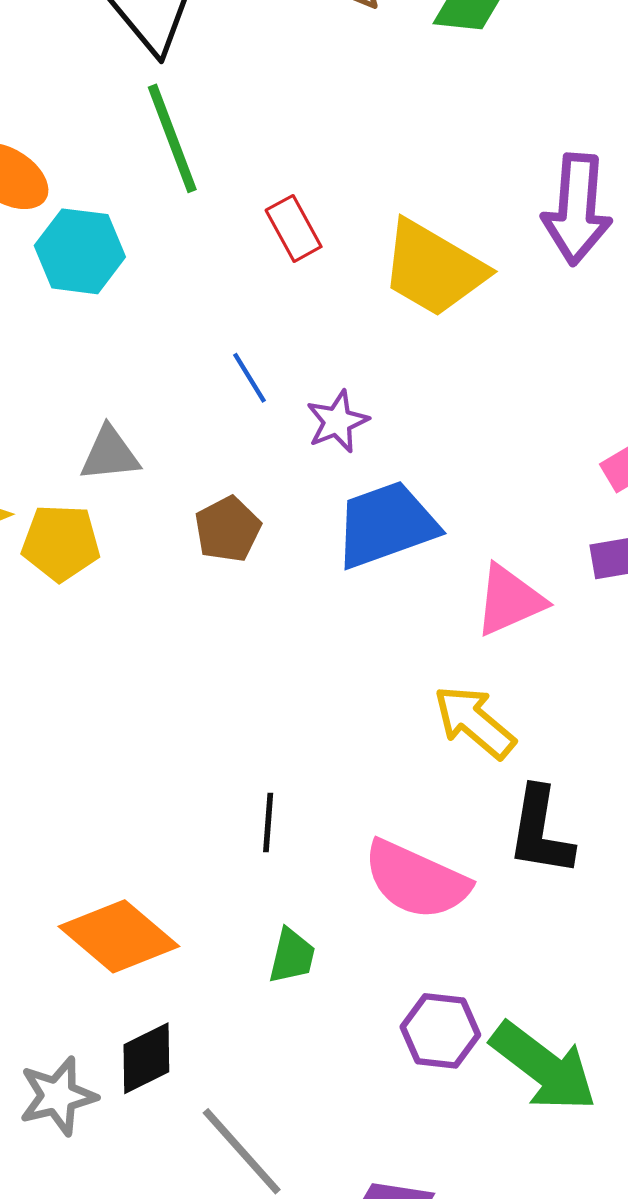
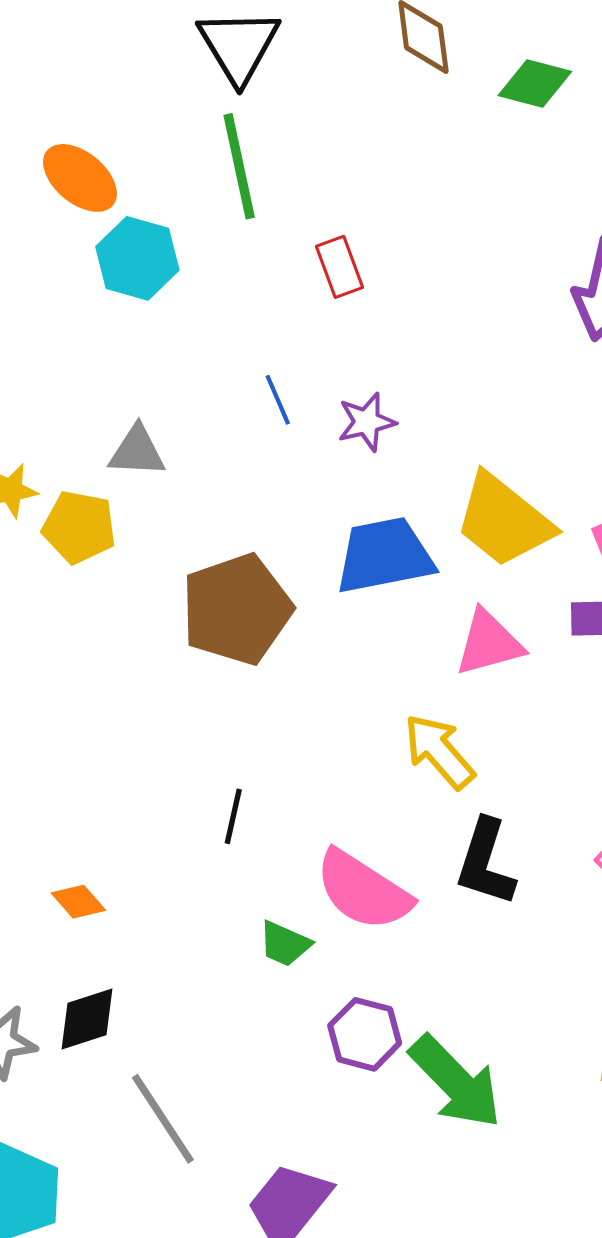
yellow trapezoid: (433, 268) -> (504, 520), moved
purple star: (337, 421) -> (367, 422), moved
brown pentagon: (228, 529) -> (237, 609), moved, size x1.8
orange diamond: (119, 936) -> (78, 902), size x0.5
green trapezoid: (292, 956) -> (285, 944), moved, turned 92

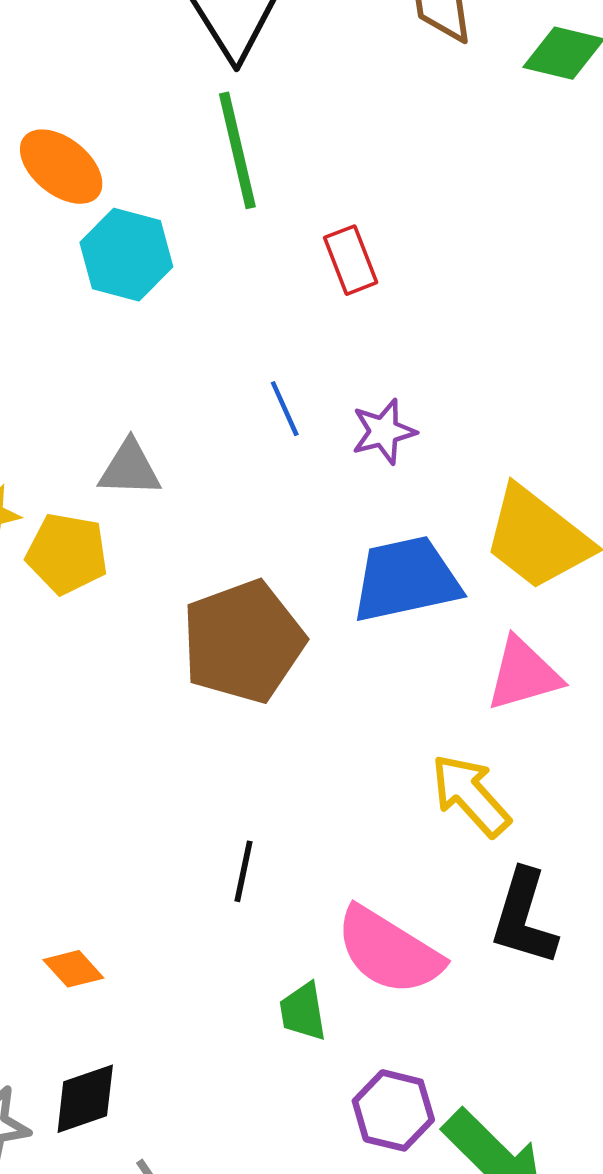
green trapezoid: (285, 944) -> (303, 1012), turned 58

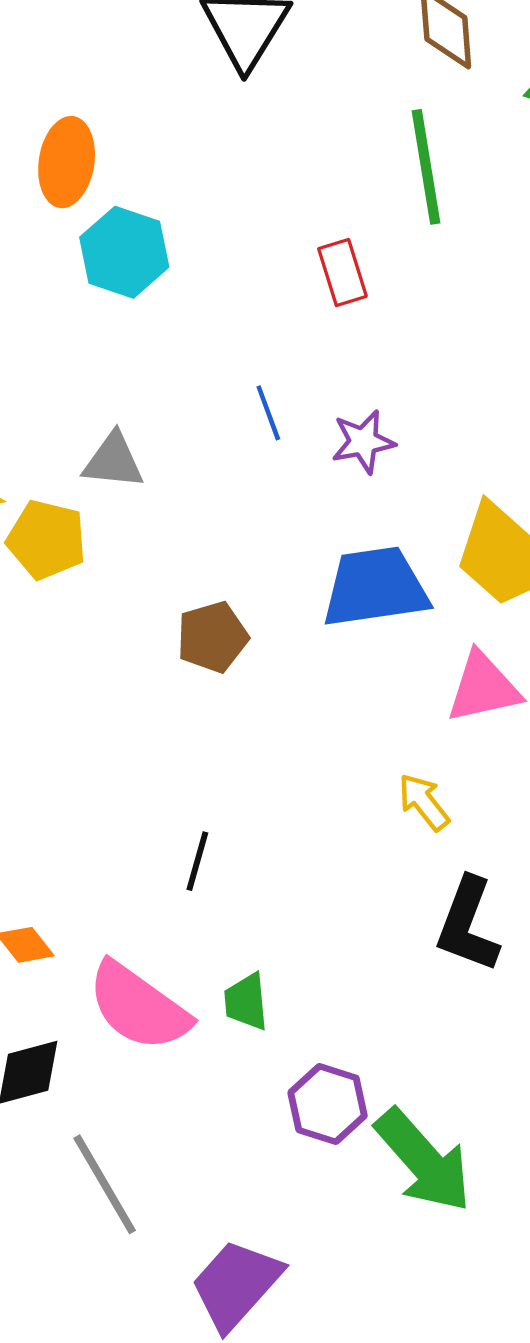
green line: (237, 150) -> (426, 167), moved
orange ellipse: (61, 167) -> (67, 162), turned 56
brown pentagon: (243, 642) -> (212, 637), size x0.6
yellow arrow: (470, 795) -> (424, 802), size x0.7
pink semicircle: (389, 951) -> (139, 1007), moved

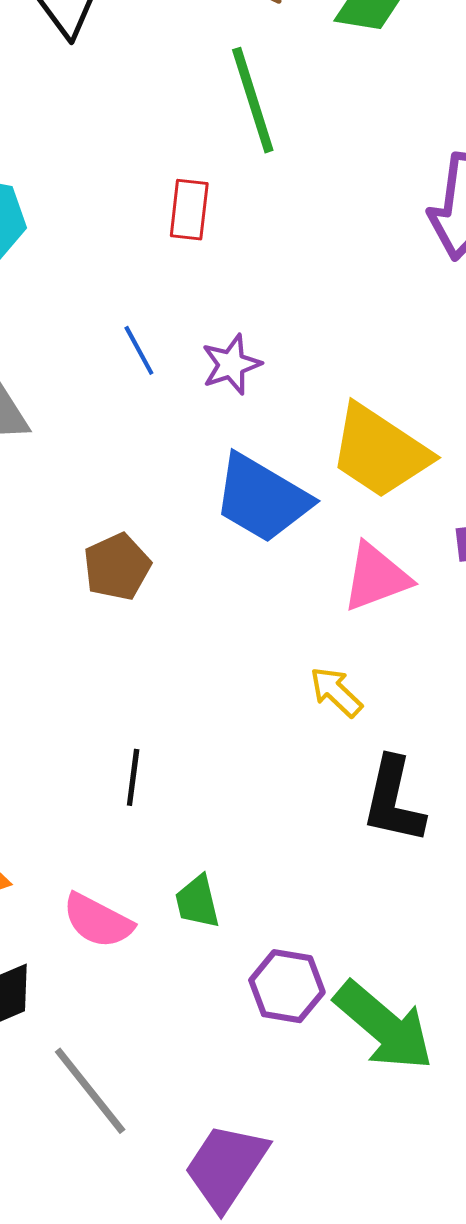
red rectangle: (342, 272) -> (189, 210), turned 32
blue trapezoid: (375, 587) -> (262, 498), turned -133
pink semicircle: (139, 1007) -> (98, 921), size x0.7

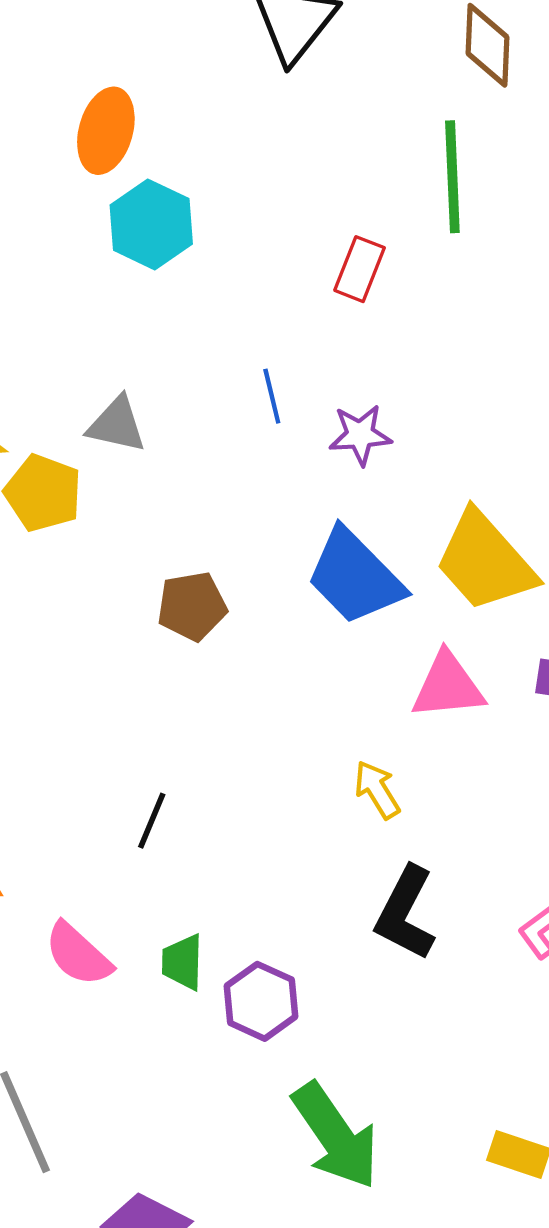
purple hexagon: (287, 986) -> (261, 1001), moved

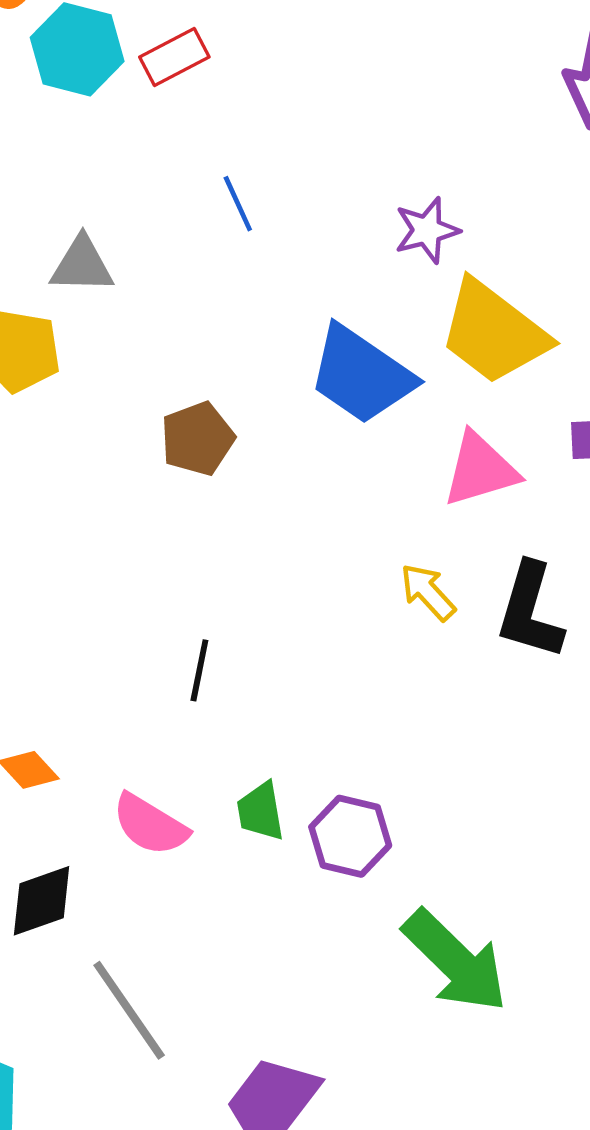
red rectangle: (360, 269) -> (174, 57), moved, turned 52
purple star: (360, 435) -> (427, 230), moved
black L-shape: (405, 913) -> (530, 611), moved

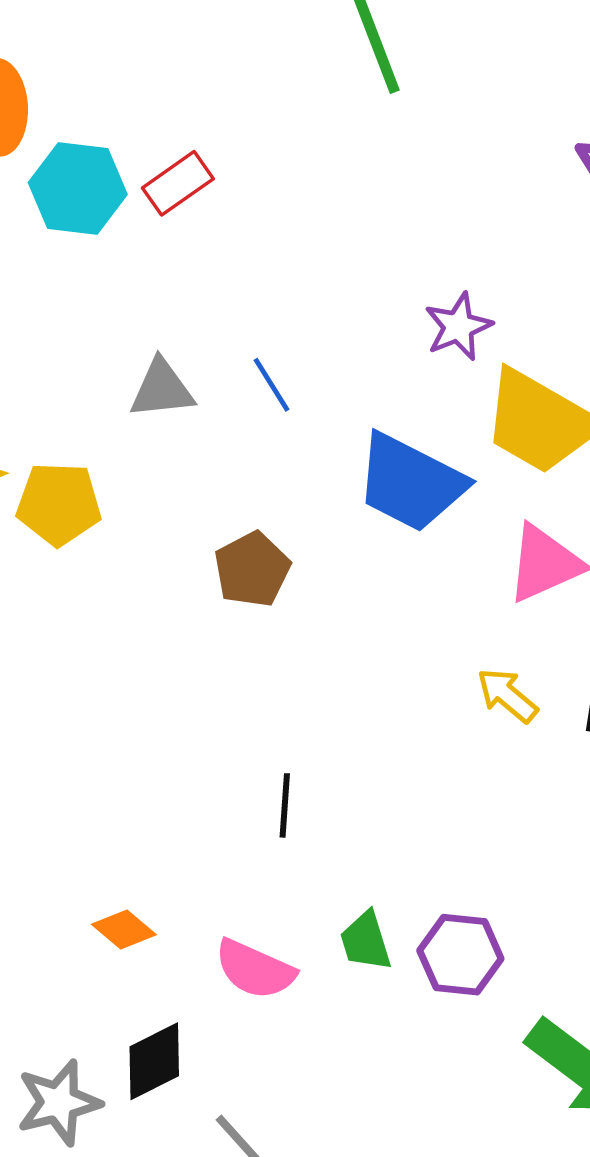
blue line: (238, 204) -> (272, 385), moved
gray triangle: (82, 265) -> (162, 389), moved

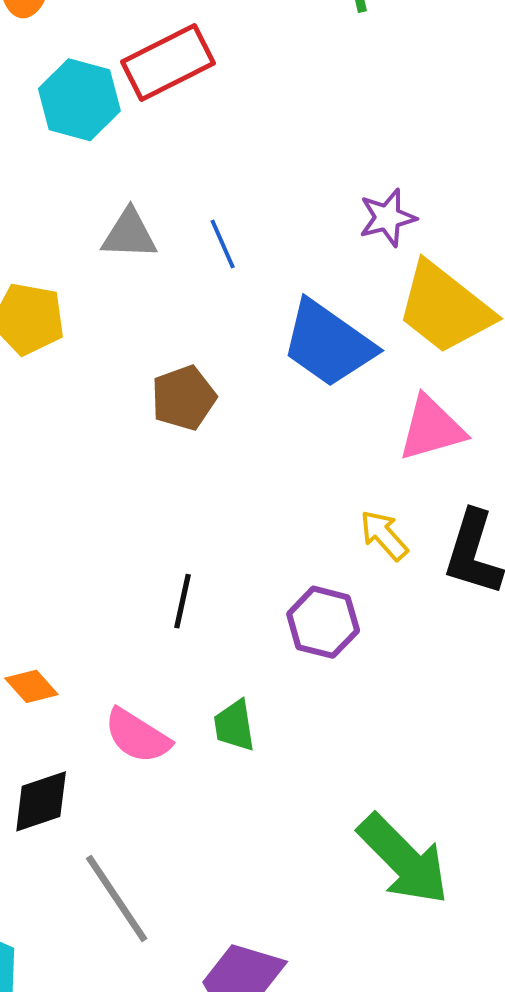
red rectangle: (178, 183) -> (168, 62), size x1.5
cyan hexagon: (78, 188) -> (79, 100), moved
purple hexagon: (460, 955) -> (323, 622), moved

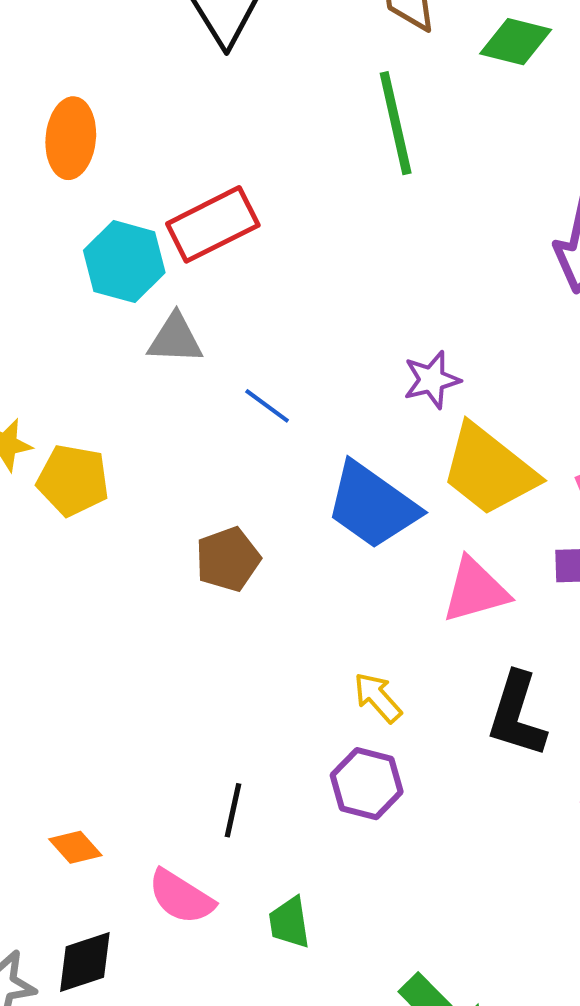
gray triangle: (129, 234) -> (175, 339), moved
blue line: (223, 244) -> (267, 406), turned -30
yellow arrow: (384, 535) -> (378, 697), moved
black line: (183, 601) -> (233, 810), moved
green trapezoid: (234, 726) -> (289, 923), moved

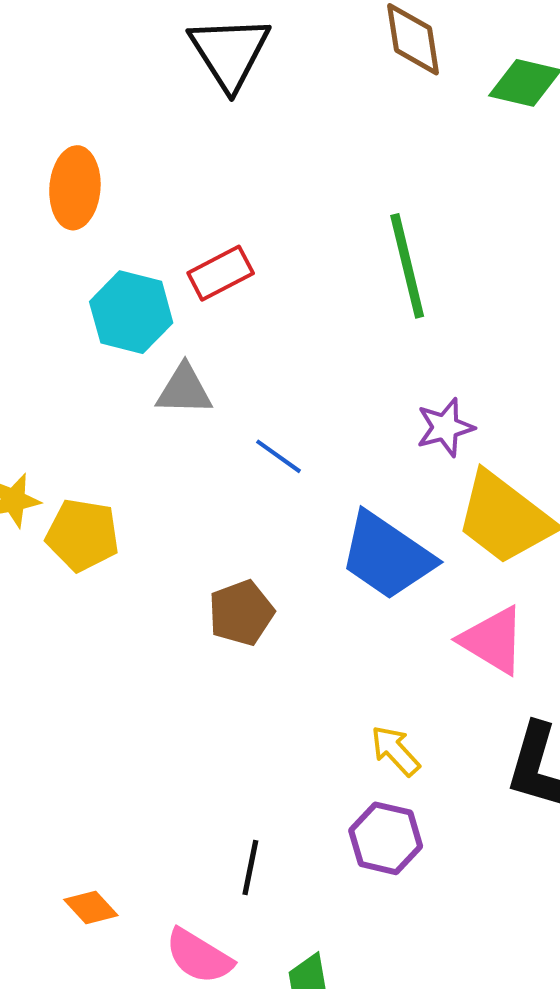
green line: (396, 123) -> (407, 266), moved
red rectangle: (213, 224) -> (221, 273), size x0.7
pink triangle: (475, 590) -> (493, 640), turned 48

